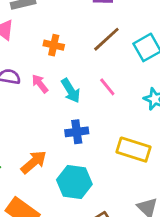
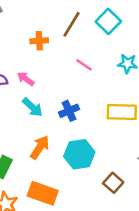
orange cross: (54, 45) -> (39, 41), moved
cyan arrow: (71, 91) -> (32, 107), moved

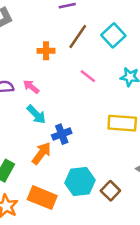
blue cross: (69, 111) -> (62, 134), moved
cyan hexagon: (79, 154) -> (80, 182), moved

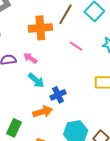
orange cross: (46, 51) -> (40, 28), size x1.6
orange arrow: (41, 153) -> (43, 112), turned 42

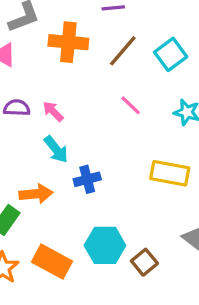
orange cross: (40, 28) -> (68, 42), moved
orange arrow: (43, 112) -> (36, 194), moved

